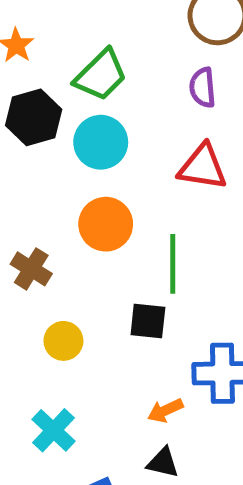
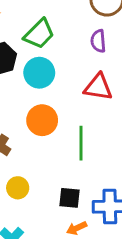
black square: (148, 321) -> (69, 198), moved

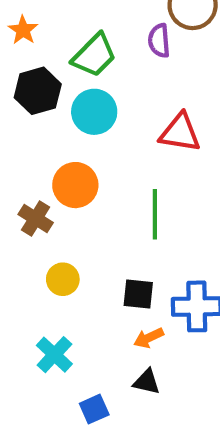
purple semicircle: (98, 41) -> (159, 41), moved
orange circle: (42, 120) -> (75, 185), moved

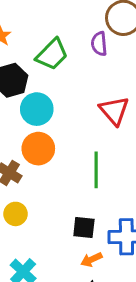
cyan circle: (94, 112) -> (37, 109), moved
red triangle: (180, 133) -> (114, 111), turned 40
yellow circle: (63, 279) -> (16, 214), moved

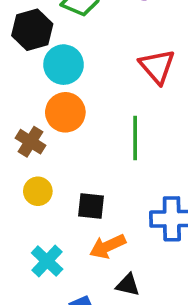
black square: (84, 228) -> (91, 206), moved
orange arrow: (91, 260) -> (108, 246), moved, size x1.4

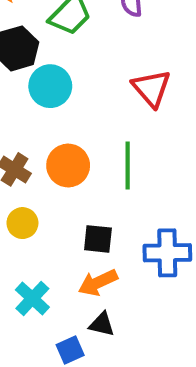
orange circle: (65, 112) -> (68, 166), moved
black square: (91, 206) -> (98, 239), moved
black triangle: (128, 285) -> (102, 324), moved

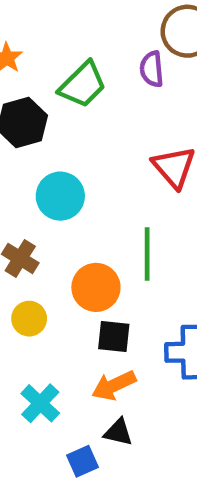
cyan circle: (50, 86) -> (60, 196), moved
orange circle: (68, 166) -> (96, 287), moved

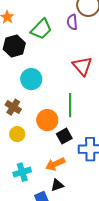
black square: (114, 336) -> (64, 136), moved, turned -35
cyan cross: (40, 403) -> (22, 172), turned 30
black triangle: (118, 432) -> (57, 185), turned -32

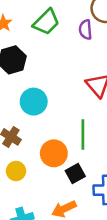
green trapezoid: (41, 29) -> (46, 22), moved

